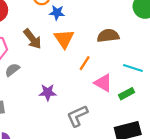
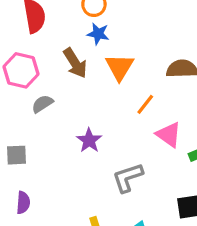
blue star: (57, 13) -> (98, 34), moved
purple star: (48, 92) -> (89, 140), turned 30

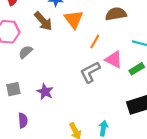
purple star: (89, 140) -> (45, 92), moved
gray L-shape: (128, 178) -> (90, 72), moved

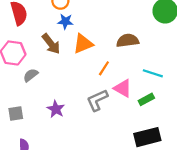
orange triangle: (74, 19) -> (83, 44), turned 42
purple star: (45, 92) -> (56, 109), moved

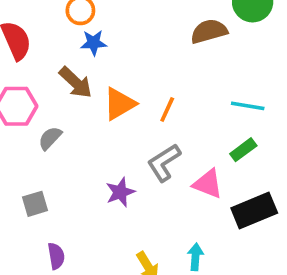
brown semicircle: (128, 41) -> (209, 31), moved
orange triangle: (83, 44) -> (119, 104), moved
pink triangle: (123, 88) -> (208, 184), moved
purple star: (56, 109) -> (120, 192), moved, turned 30

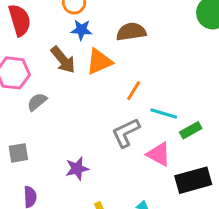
brown semicircle: (209, 31) -> (131, 32), moved
orange triangle: (119, 104) -> (99, 62), moved
cyan line: (248, 106) -> (164, 113), moved
purple star: (120, 192) -> (77, 169), moved

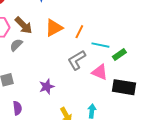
brown arrow: (63, 60) -> (24, 25), moved
orange triangle: (99, 62) -> (54, 28), moved
black rectangle: (193, 180) -> (124, 87), turned 30

